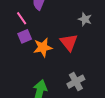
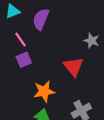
orange star: (43, 47) -> (44, 91), moved

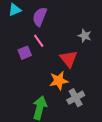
pink line: (20, 39) -> (39, 41), moved
orange star: (44, 91) -> (59, 81), moved

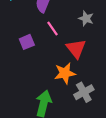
gray star: (85, 36) -> (86, 18), moved
pink line: (39, 41) -> (53, 29), moved

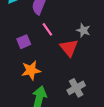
gray star: (86, 18) -> (83, 30), moved
orange star: (65, 73) -> (31, 70), moved

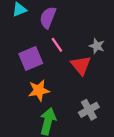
purple square: (24, 42) -> (31, 59), size x1.5

